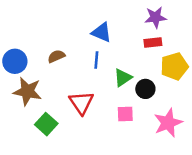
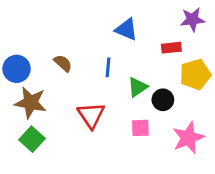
purple star: (155, 17) -> (192, 20), moved
blue triangle: (101, 32) -> (126, 29), moved
brown semicircle: (56, 56) -> (63, 63), turned 66
green square: (46, 124) -> (32, 139), moved

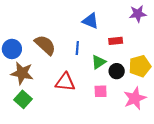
red rectangle: (171, 48) -> (116, 41), moved
brown semicircle: (63, 63) -> (45, 45), size x1.6
yellow pentagon: (195, 74) -> (140, 66), moved
red triangle: (91, 115) -> (65, 82), turned -50

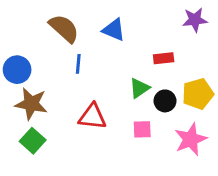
blue triangle: (90, 21) -> (114, 30), moved
brown semicircle: (45, 45) -> (64, 28), moved
blue line: (77, 48) -> (78, 64), moved

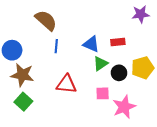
blue triangle: (114, 30) -> (91, 44), moved
pink star: (191, 139) -> (124, 107), moved

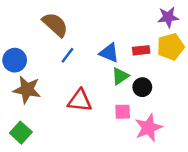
blue line: (56, 46) -> (67, 55), turned 32
yellow pentagon: (143, 68) -> (171, 47), moved
green square: (23, 102) -> (21, 133), moved

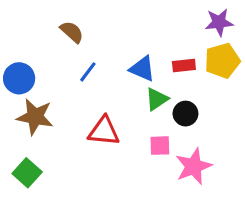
brown semicircle: (55, 25) -> (72, 32), size x0.7

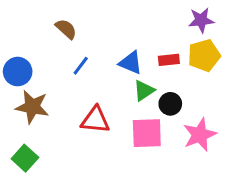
pink square: (160, 146) -> (147, 133), size x1.6
pink star: (193, 166) -> (200, 135), moved

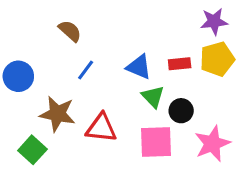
green triangle: (144, 91) -> (153, 97), turned -40
brown star: (32, 107) -> (57, 114), moved
green square: (25, 158) -> (32, 150), moved

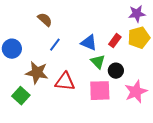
red rectangle: (180, 64) -> (115, 41), turned -48

